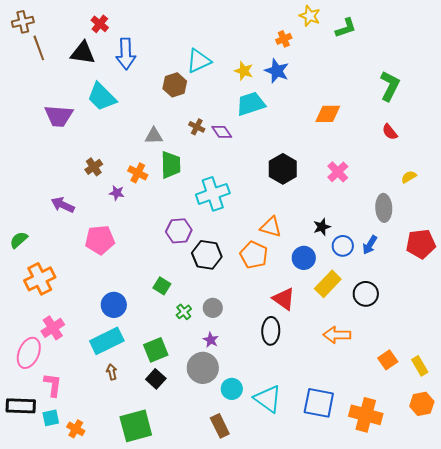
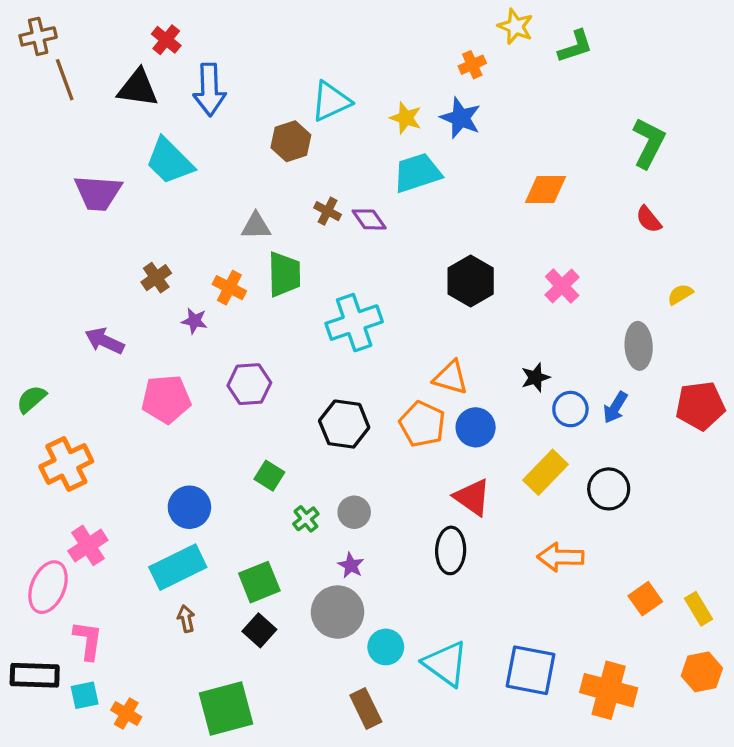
purple hexagon: (179, 231) -> (249, 384), moved
blue circle: (304, 258) -> (476, 427), moved

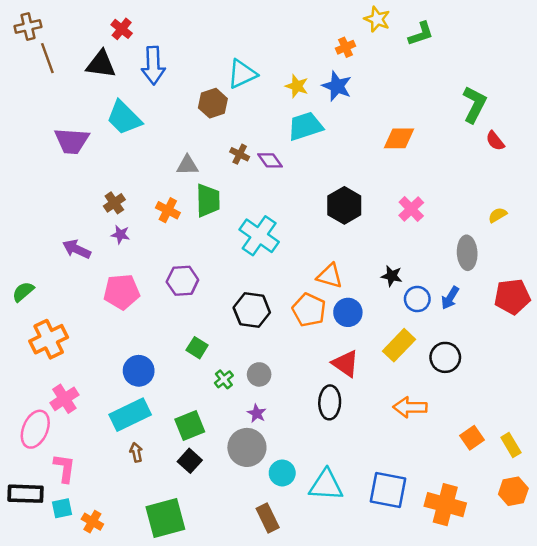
red semicircle: (649, 219) -> (495, 141), moved
purple star: (194, 321) -> (120, 235), moved
cyan cross: (354, 323) -> (259, 236), turned -36
black star: (535, 377) -> (392, 276), turned 30
cyan triangle: (446, 664) -> (326, 485), turned -33

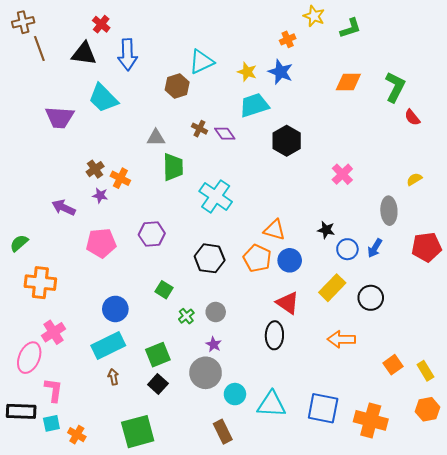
orange diamond: (399, 138) -> (348, 82), moved
black hexagon: (344, 205) -> (287, 141), moved
orange cross: (168, 210) -> (120, 178), moved
orange cross: (49, 339) -> (40, 283), turned 32

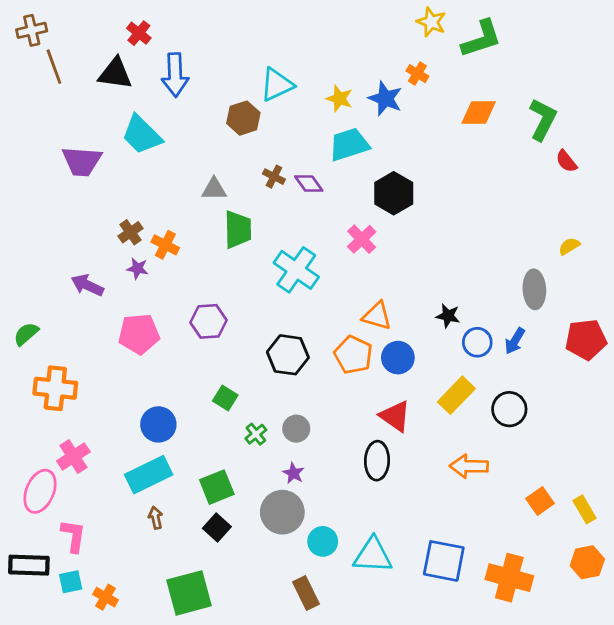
green L-shape: (350, 28) -> (481, 39), size x1.4
orange cross: (288, 39) -> (417, 74), moved, turned -35
pink cross: (342, 174) -> (362, 239), moved

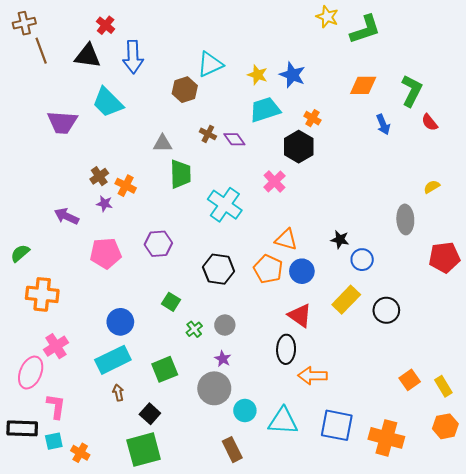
orange cross: (417, 74) -> (312, 118), moved
blue arrow: (515, 341) -> (383, 124), moved, turned -54
orange arrow: (469, 466) -> (312, 376), moved
black square: (217, 527) -> (150, 414), moved

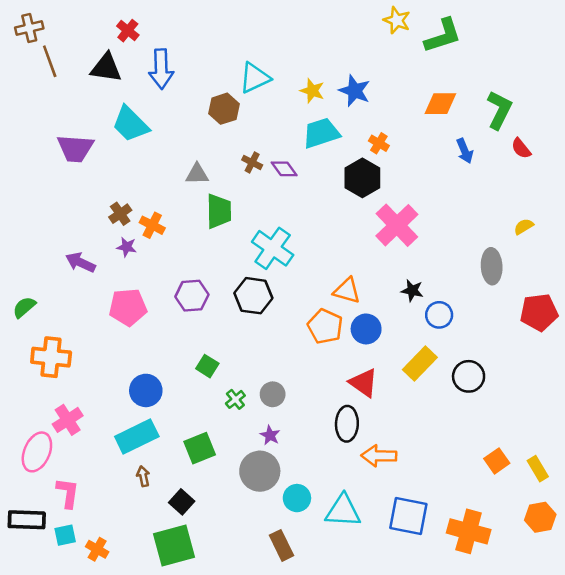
pink cross: (274, 181) -> (397, 225), moved, size x1.6
black hexagon: (219, 269) -> (253, 296), moved

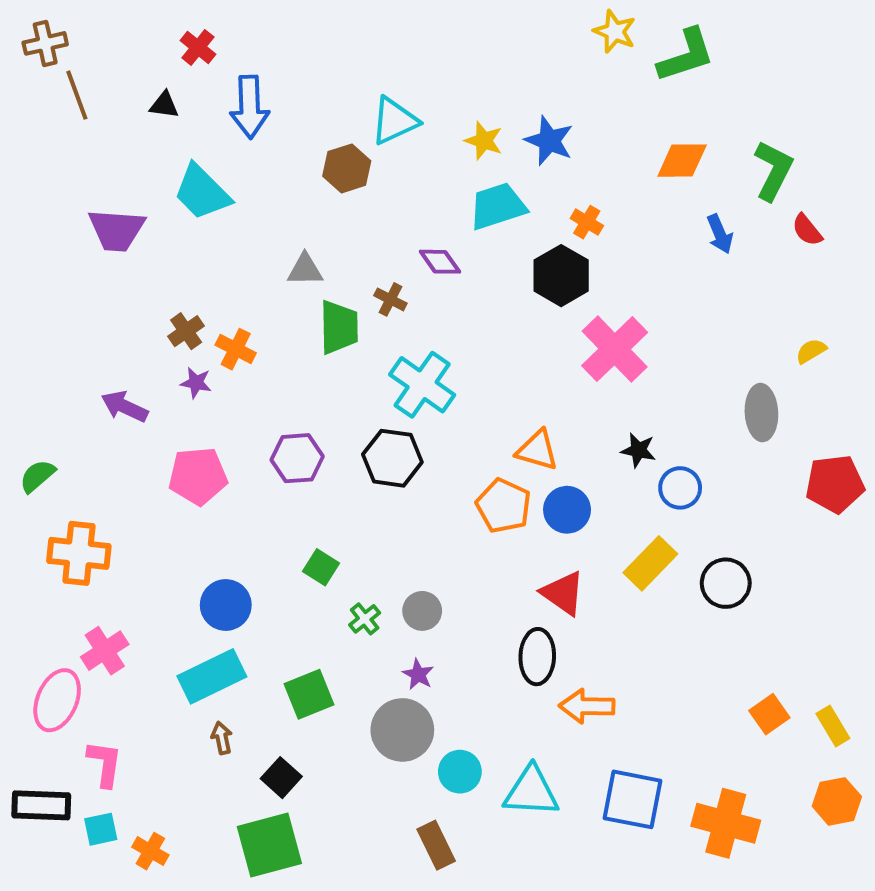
black triangle: (106, 68) -> (164, 105), size x0.6
brown cross: (252, 162) -> (390, 299), moved

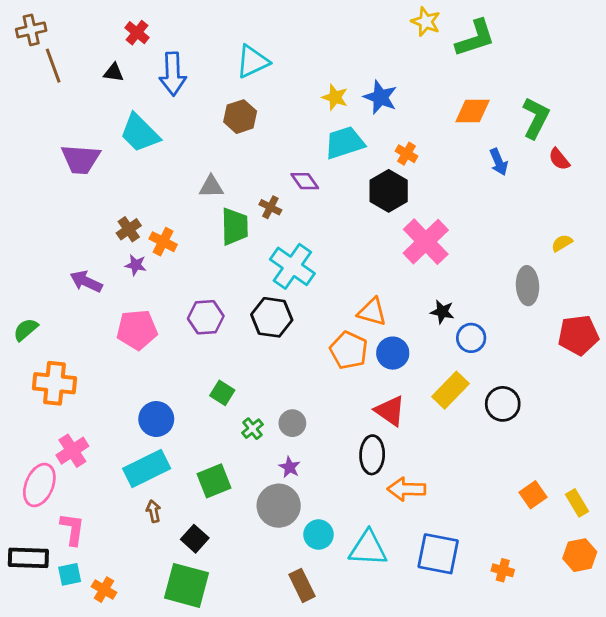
cyan triangle: (394, 121) -> (252, 62), moved
orange cross: (726, 823) -> (503, 570), size x0.5
green square: (269, 845) -> (186, 585), turned 30

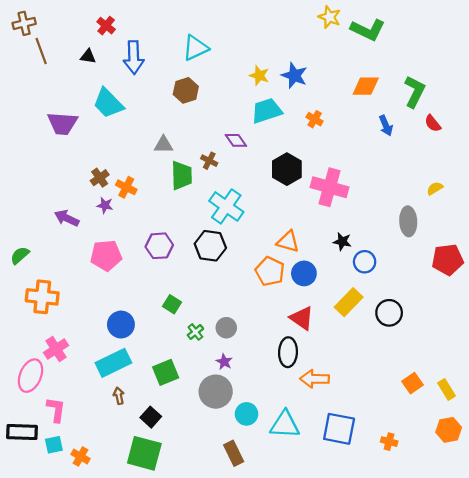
green L-shape: (475, 38) -> (368, 30), turned 44
black hexagon: (389, 191) -> (287, 169), moved
pink cross: (426, 242) -> (329, 187), turned -30

